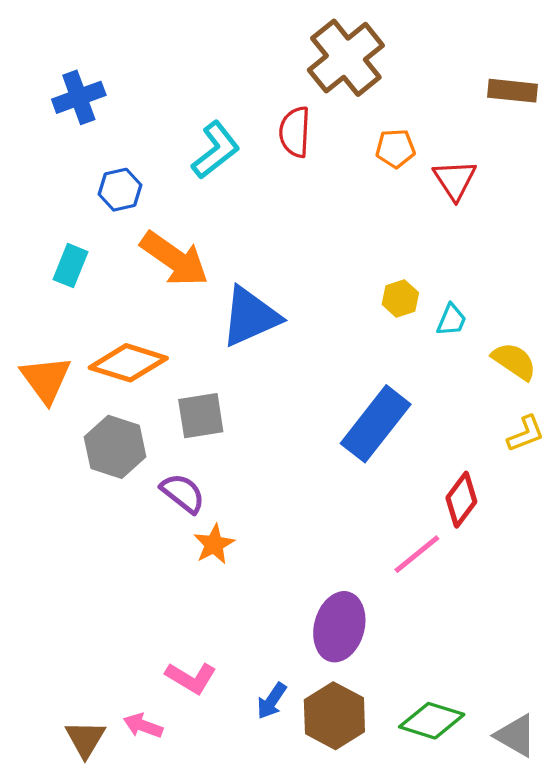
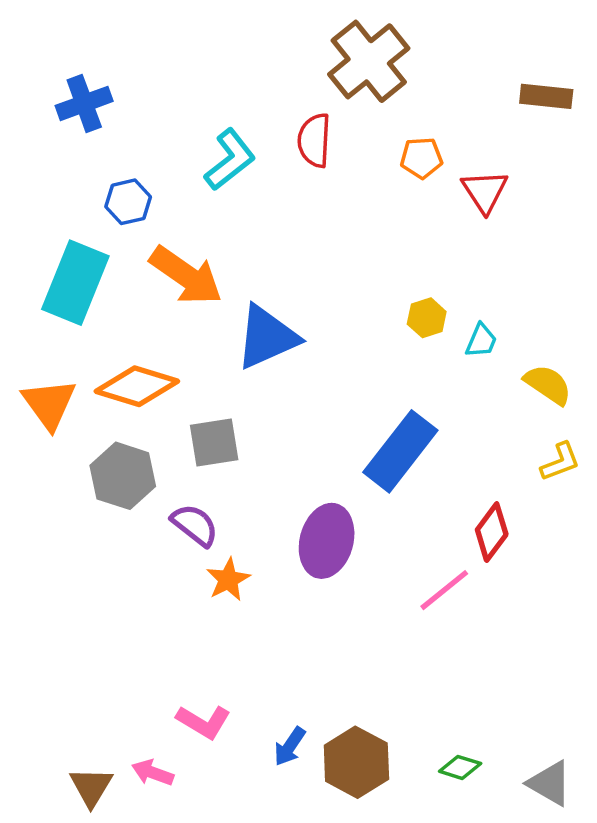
cyan rectangle: (71, 266) -> (75, 283), size x1.8
purple ellipse: (339, 627) -> (327, 541), moved
green diamond: (432, 721) -> (460, 767), size x0.6

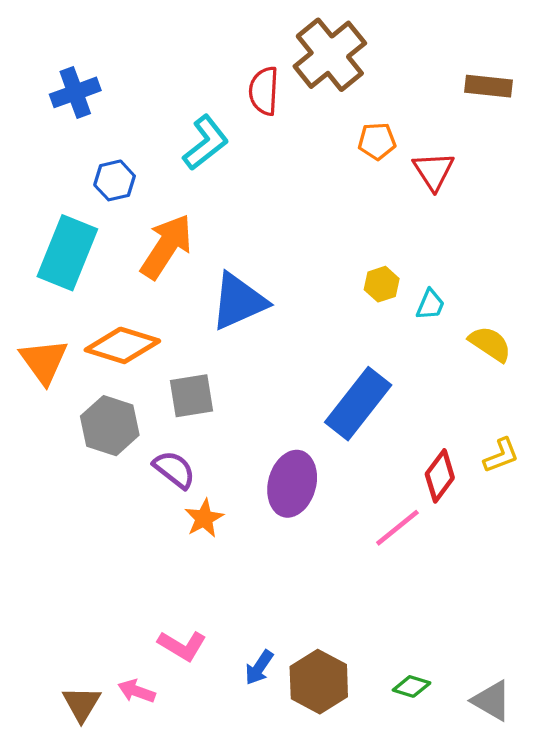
red semicircle: (314, 140) -> (264, 91), moved
orange arrow: (186, 276) -> (166, 246), turned -92
yellow L-shape: (560, 462) -> (501, 455), moved

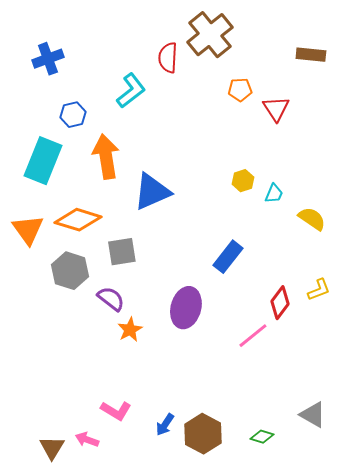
orange arrow: (166, 246) -> (106, 157), turned -42
blue rectangle: (358, 404) -> (228, 257), size x0.7
gray triangle: (492, 701) -> (313, 415), moved

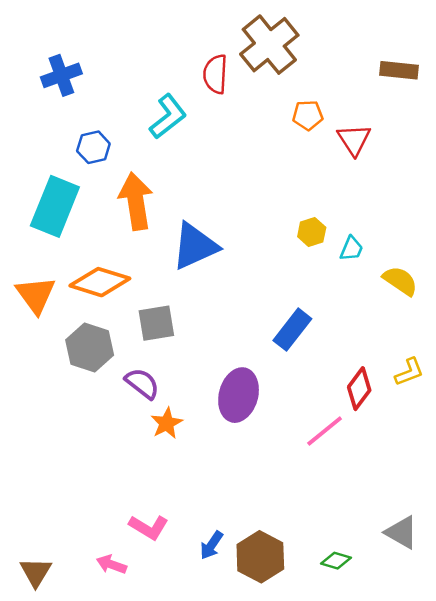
brown triangle: (52, 448) -> (36, 572), moved

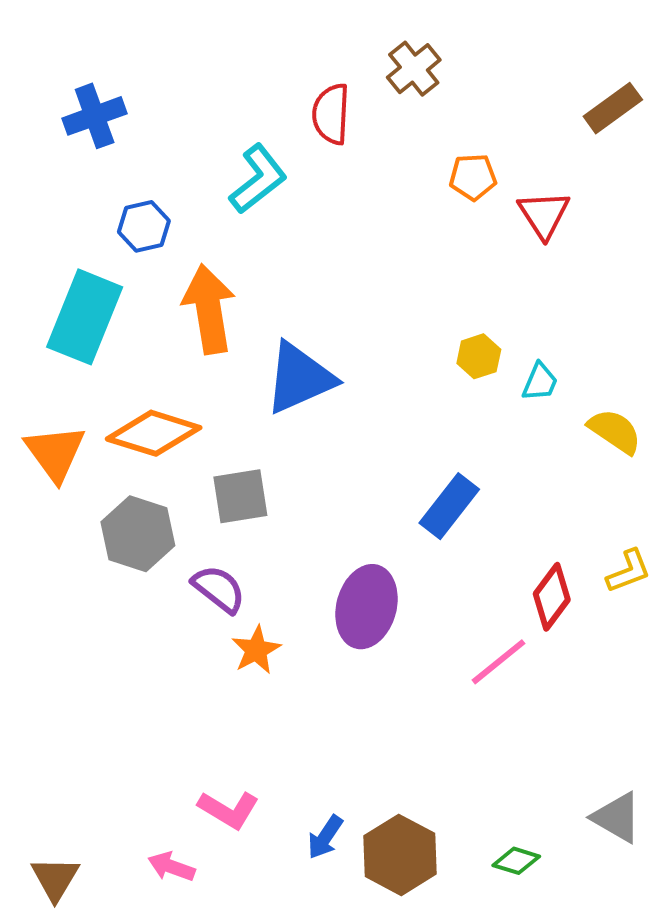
brown cross: (269, 45) -> (414, 69), size x0.6
brown rectangle: (399, 70) -> (613, 108), turned -42

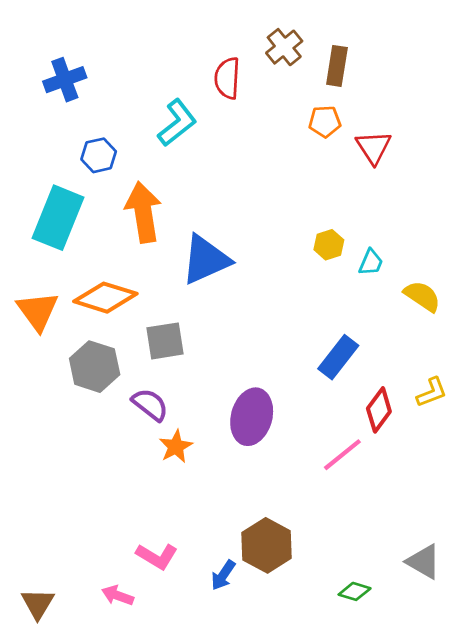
brown rectangle: (613, 108) -> (337, 66), moved, turned -45
blue rectangle: (449, 506) -> (338, 357), moved
brown hexagon: (400, 855) -> (267, 545), moved

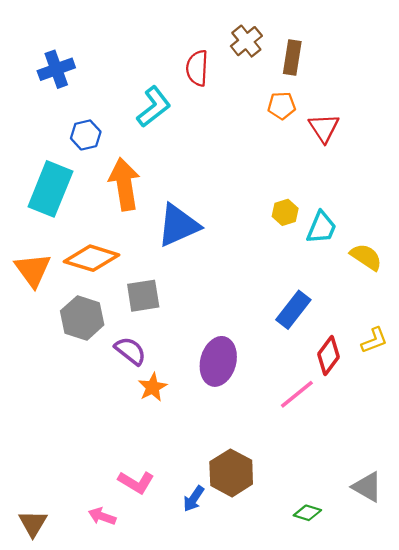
cyan trapezoid: (371, 262) -> (322, 228), size x1.4

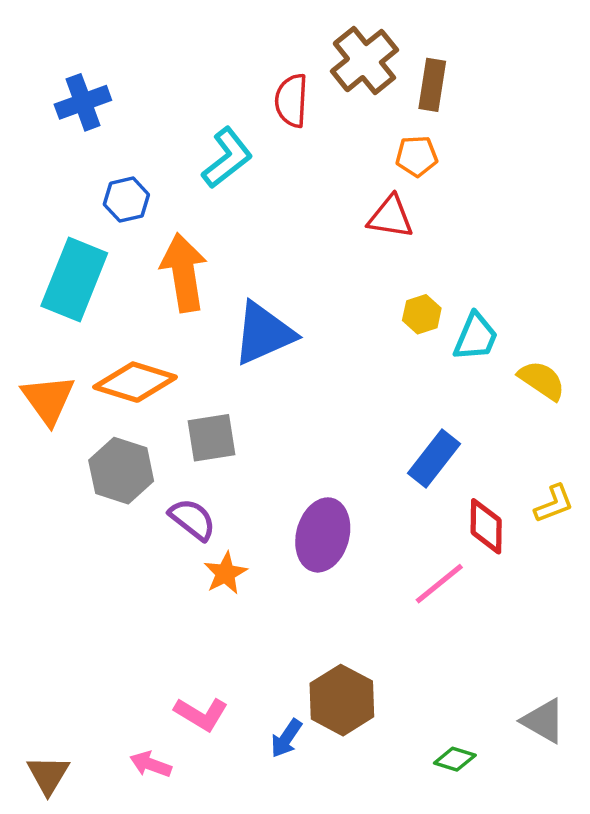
brown cross: (246, 41) -> (364, 61), size x1.4
red triangle: (324, 128) -> (391, 217), moved, turned -48
red diamond: (329, 356) -> (486, 526), turned -36

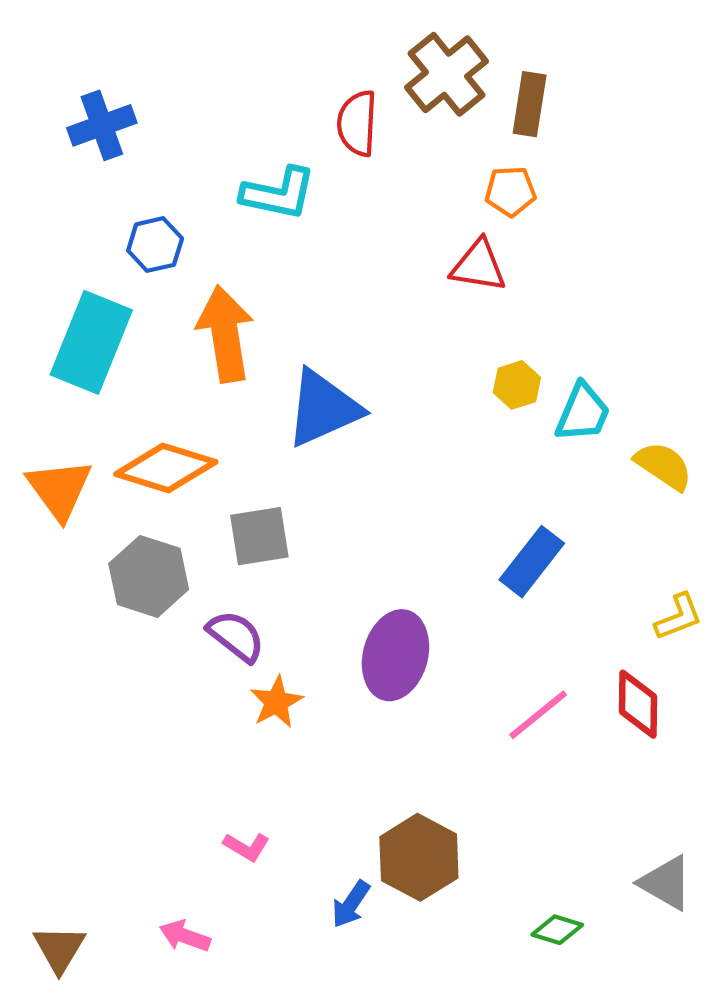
cyan L-shape: (227, 158) -> (278, 193), turned 50
red diamond: (486, 526) -> (638, 704), moved
pink L-shape: (201, 714) -> (247, 847), moved, size x0.7

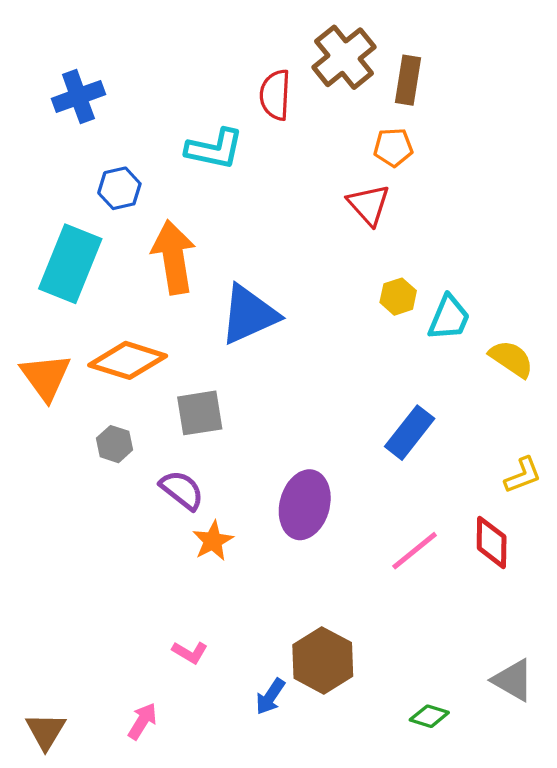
red triangle: (478, 266) -> (369, 205), turned 39
gray hexagon: (149, 576) -> (115, 444), size x0.6
pink arrow: (185, 936) -> (142, 721), turned 102

